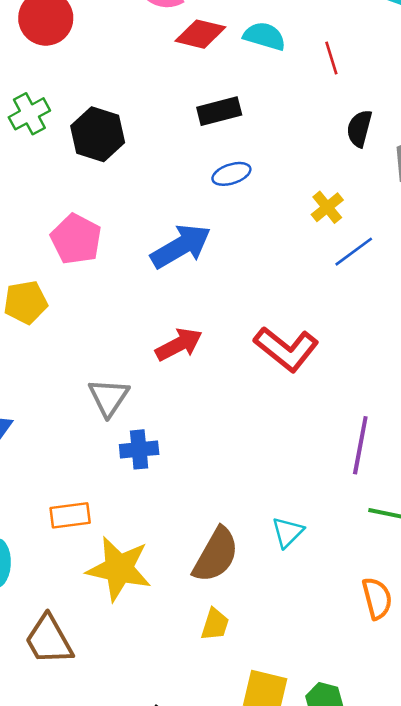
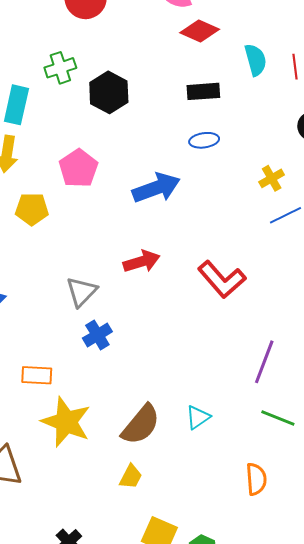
cyan semicircle: (264, 36) -> (256, 60), moved, turned 48
blue cross: (139, 449) -> (97, 335), turned -36

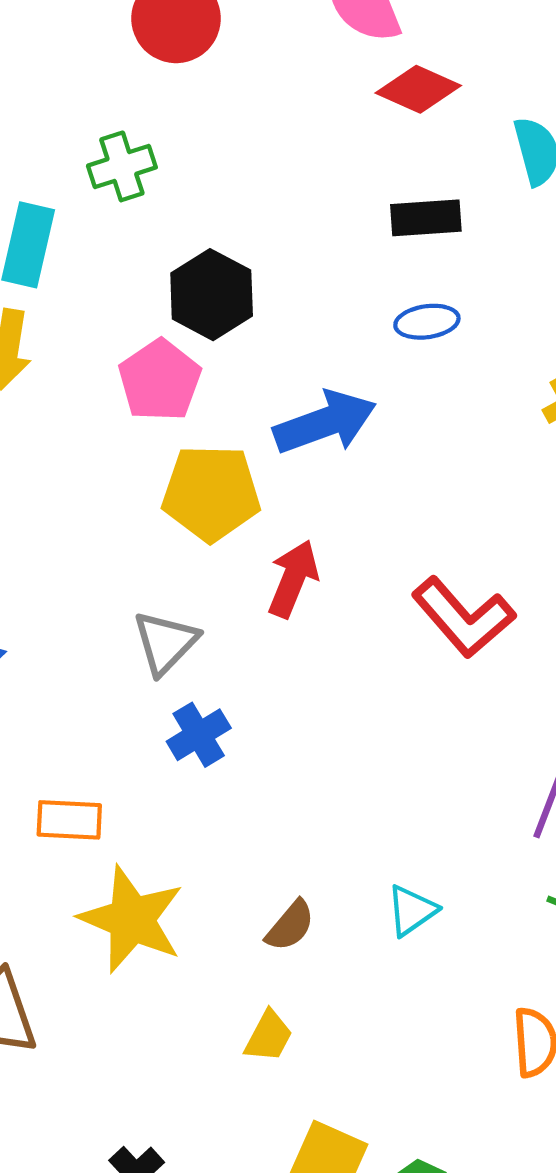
black hexagon: (109, 92) -> (212, 295), moved
yellow pentagon: (32, 209) -> (211, 493), moved, size x1.4
red arrow: (142, 261) -> (293, 579), turned -51
brown semicircle: (141, 425) -> (290, 926), size x0.6

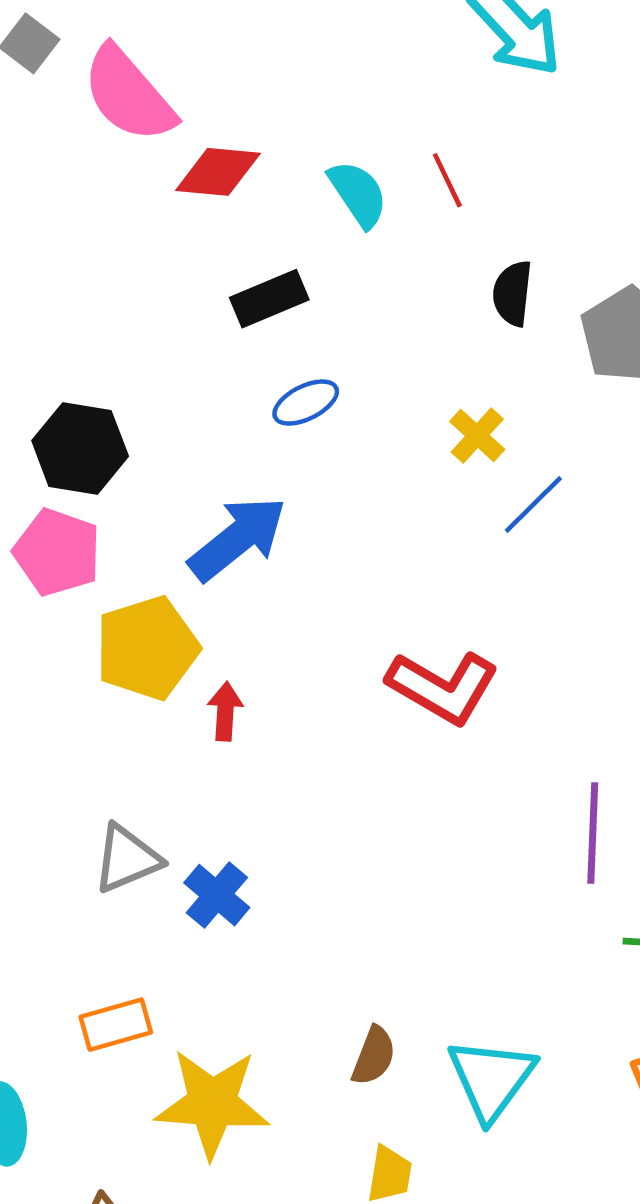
red arrow: (293, 579) -> (225, 711), moved, size x0.7
gray triangle: (165, 643) -> (127, 859), moved, turned 42
cyan triangle: (412, 910) -> (491, 1079), moved, size x1.6

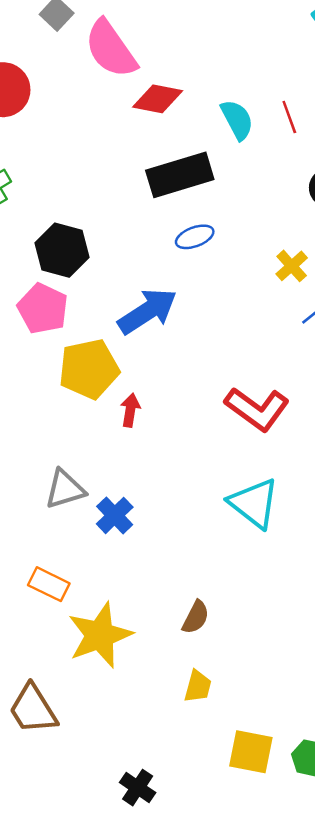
black rectangle: (269, 299) -> (180, 175), size x1.5
orange rectangle: (116, 1025) -> (49, 584), turned 36
cyan triangle: (491, 1079) -> (254, 503), moved, turned -34
yellow star: (212, 1103) -> (100, 635), turned -30

